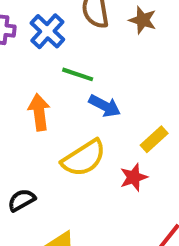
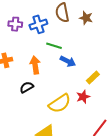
blue cross: (47, 31) -> (38, 24), turned 30
yellow semicircle: (84, 158) -> (60, 103), moved
black semicircle: (22, 200) -> (27, 87), moved

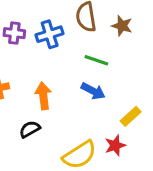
green line: (54, 46) -> (96, 60), moved

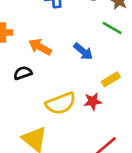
green line: (96, 60) -> (112, 28), moved
orange arrow: (43, 96) -> (40, 47), turned -65

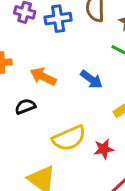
red star: (93, 101) -> (104, 149), moved

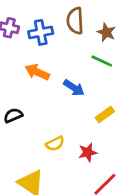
orange arrow: (43, 77) -> (37, 72), moved
yellow semicircle: (69, 138) -> (55, 144), size x0.6

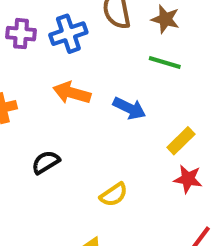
red star: (88, 152) -> (188, 179), moved, turned 30

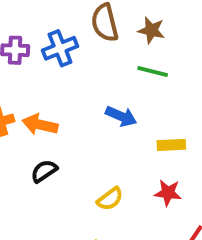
orange arrow: (72, 93) -> (40, 125), moved
yellow rectangle: (181, 141) -> (171, 145), turned 44
red star: (188, 179) -> (168, 193), moved

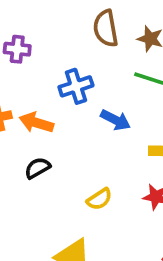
blue cross: (60, 48) -> (76, 86), moved

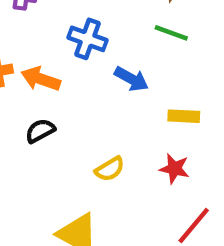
blue cross: (76, 86) -> (87, 39), turned 36

